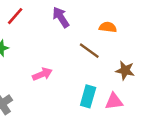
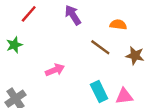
brown star: (125, 70) -> (135, 56), moved
cyan rectangle: (88, 96) -> (99, 91), turned -42

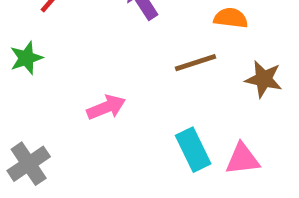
brown line: (100, 47) -> (195, 63), turned -54

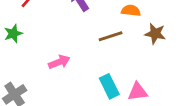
brown star: (264, 79) -> (155, 34), moved

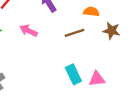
pink arrow: (59, 62) -> (28, 31), moved, turned -132

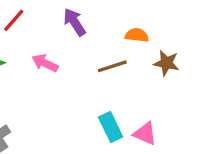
pink triangle: (97, 79) -> (145, 134), turned 30

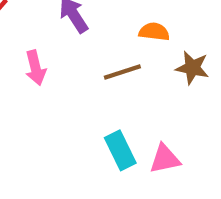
pink arrow: (45, 63) -> (35, 68), turned -130
pink triangle: (145, 134) -> (165, 159), turned -35

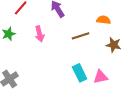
orange semicircle: (154, 32) -> (104, 20), moved
brown star: (192, 68) -> (114, 45), moved

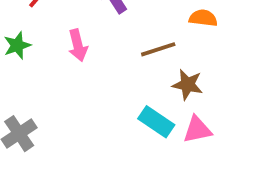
brown star: (114, 45) -> (188, 85), moved
cyan rectangle: (80, 73) -> (156, 122), turned -30

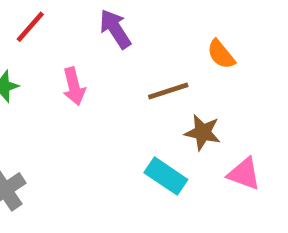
orange semicircle: (203, 18) -> (221, 54), turned -136
pink triangle: (197, 130) -> (244, 174), moved, turned 32

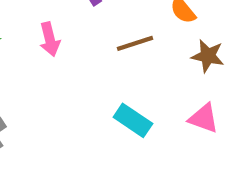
brown star: (203, 132) -> (208, 56), moved

